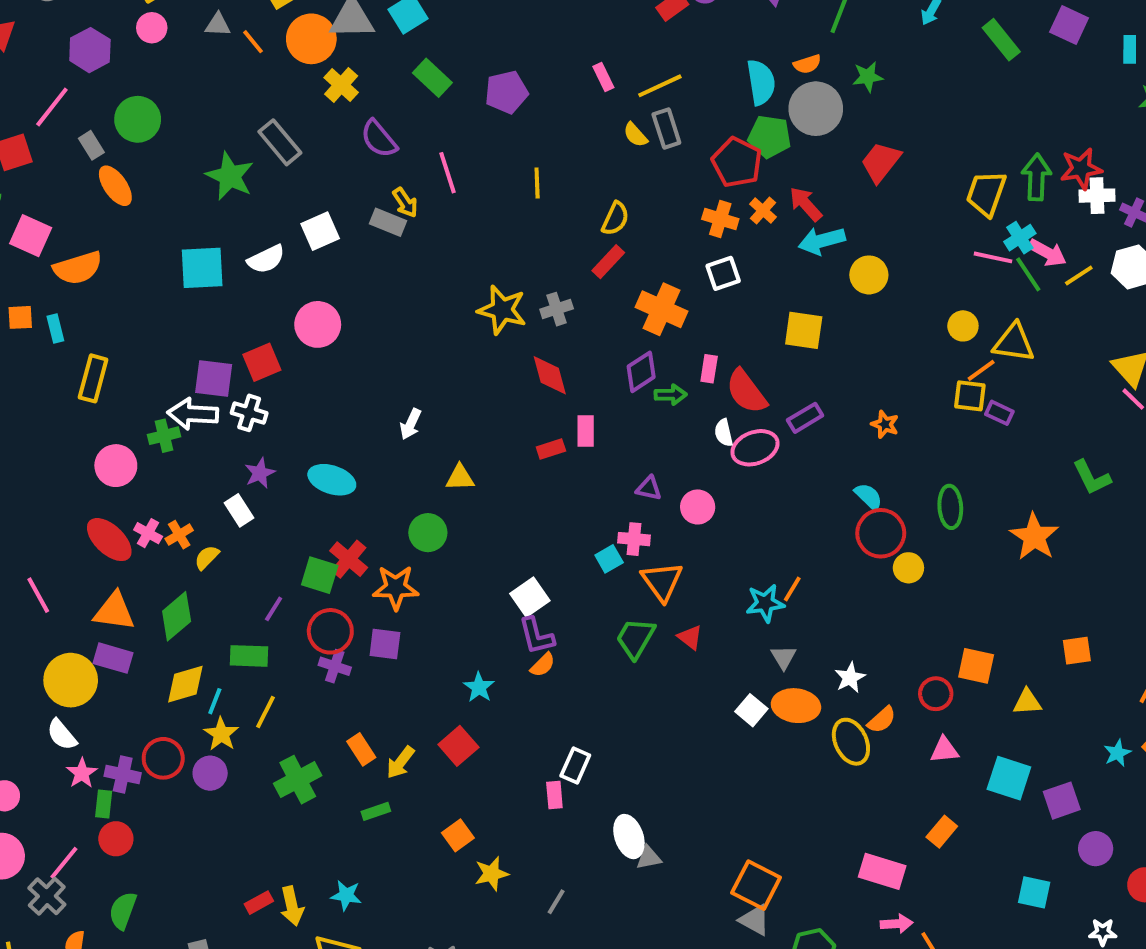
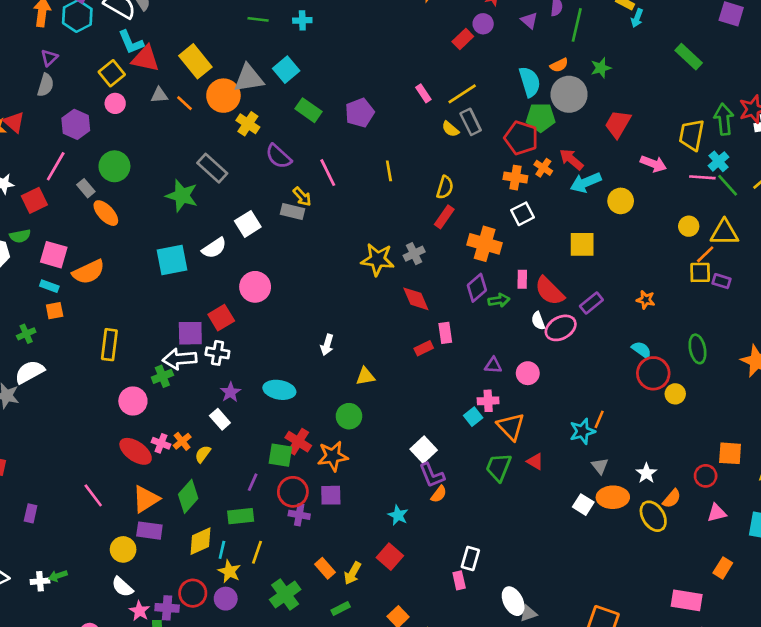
green rectangle: (1001, 40) -> (689, 57), moved
pink arrow: (1047, 253) -> (653, 164), moved
cyan rectangle: (55, 329) -> (49, 286), moved, turned -48
orange triangle: (114, 611) -> (146, 499), turned -32
yellow circle: (71, 680) -> (123, 549), size x0.7

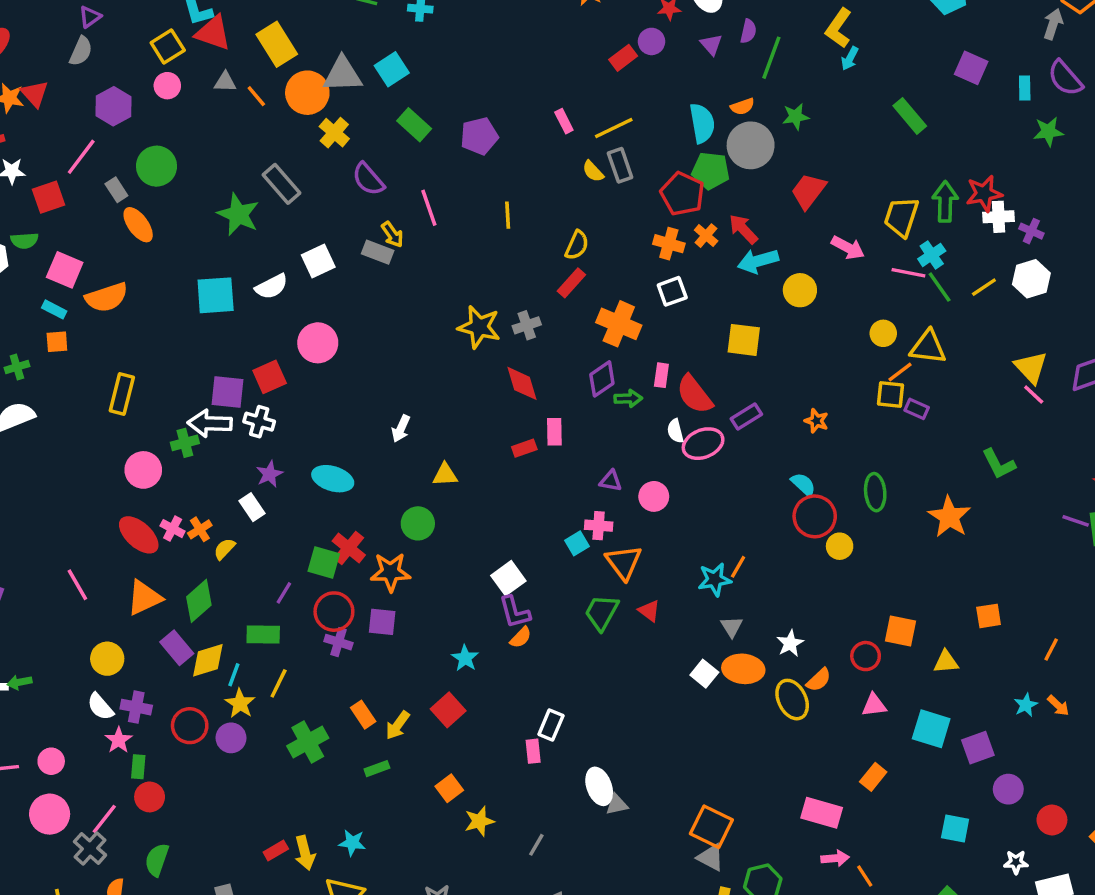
purple rectangle: (149, 531) -> (177, 648), moved, turned 35
purple cross: (167, 608) -> (136, 707), moved

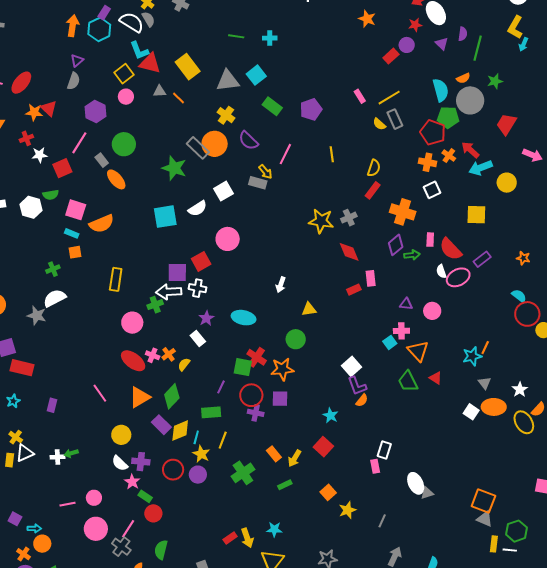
orange circle: (307, 93) -> (215, 144), moved
pink line: (429, 208) -> (285, 154), turned 50
green trapezoid: (602, 612) -> (408, 381), turned -50
green rectangle: (138, 767) -> (145, 496), turned -56

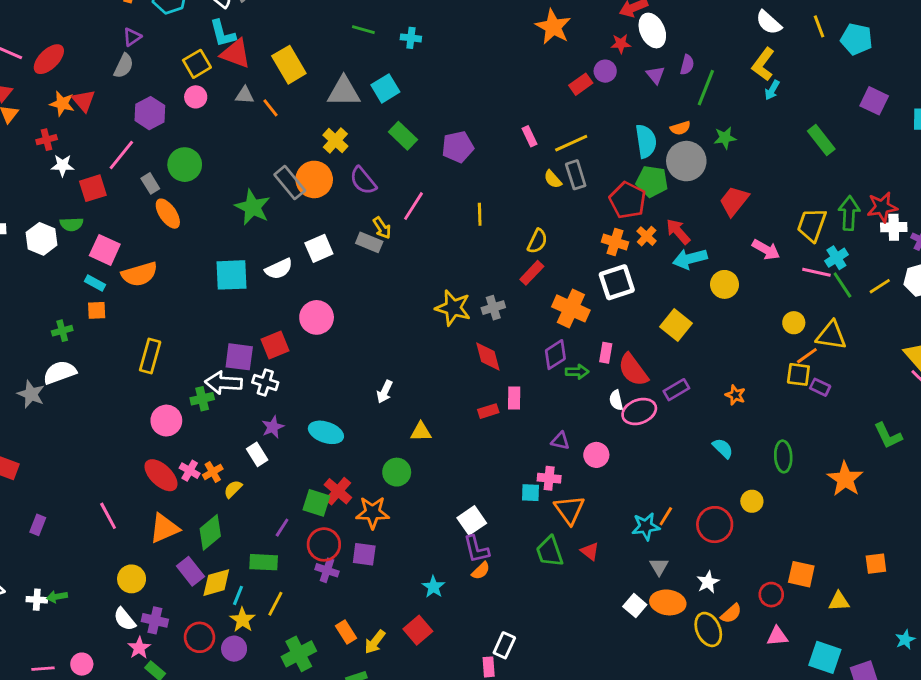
orange star: (367, 19) -> (553, 27), size x1.4
white square: (432, 190) -> (617, 282), size x1.4
yellow square: (476, 215) -> (676, 325), turned 30
red circle: (527, 314) -> (715, 525), moved
cyan square: (390, 342) -> (531, 493), turned 32

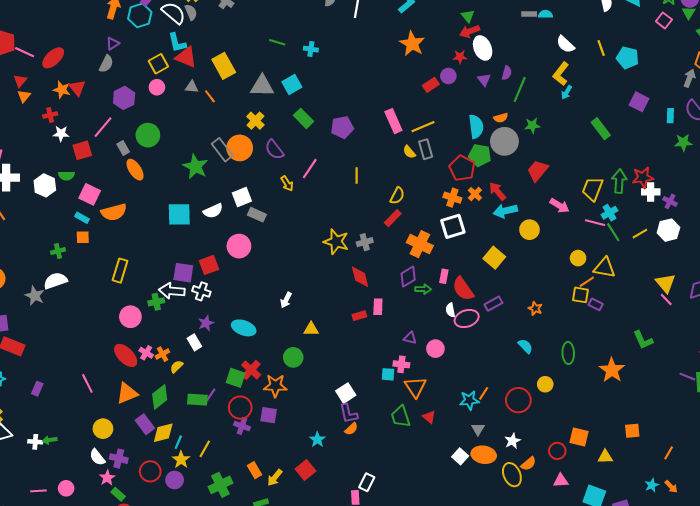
pink rectangle: (529, 136) -> (393, 121), size x1.6
gray rectangle: (369, 242) -> (257, 215), moved
green rectangle: (264, 562) -> (197, 400), moved

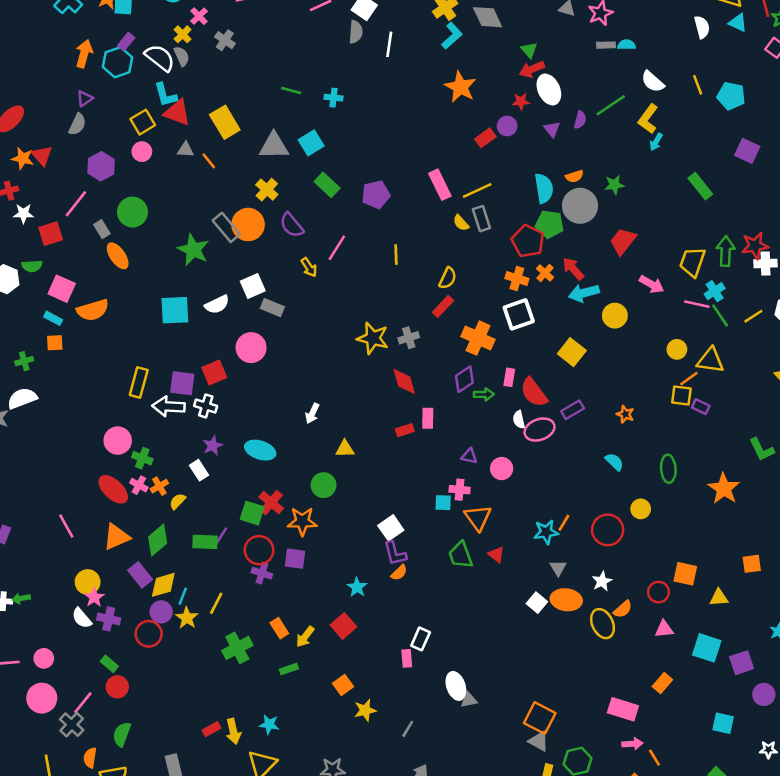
green line: (520, 89) -> (611, 105), moved, turned 35
yellow rectangle: (120, 271) -> (139, 383), moved
green cross: (156, 302) -> (142, 458), moved, turned 35
pink star: (107, 478) -> (94, 597), moved
purple circle: (175, 480) -> (161, 612), moved

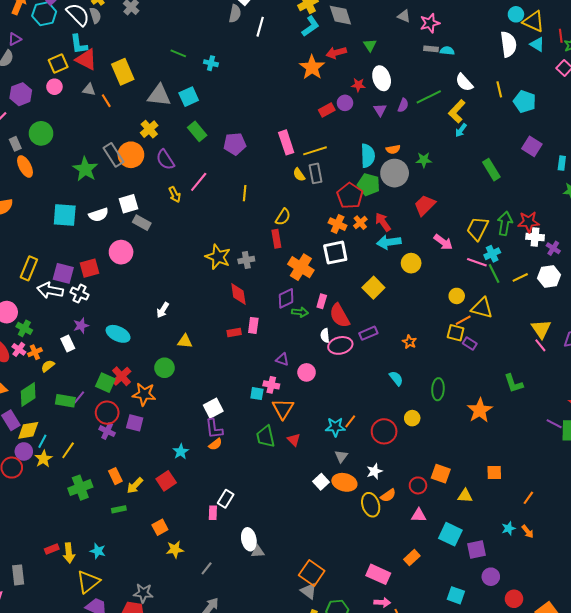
white semicircle: (702, 27) -> (508, 44), size x1.4
red arrow: (532, 69) -> (336, 53), moved
red rectangle: (443, 306) -> (276, 239), turned -60

